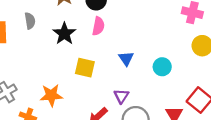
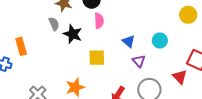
gray semicircle: (30, 21) -> (54, 24), moved
purple triangle: (121, 96) -> (139, 61), moved

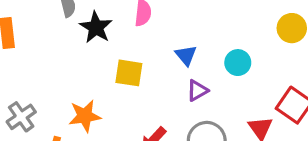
purple triangle: (139, 61) -> (197, 91), turned 32

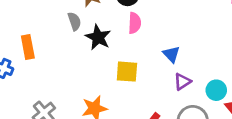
cyan circle: (238, 63) -> (216, 90), moved

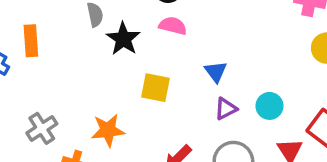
pink semicircle: (135, 23) -> (173, 26), turned -85
cyan circle: (216, 90) -> (270, 106), moved

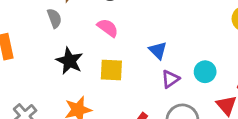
pink semicircle: (173, 26) -> (108, 28), moved, turned 30
black star: (123, 39) -> (69, 61), moved

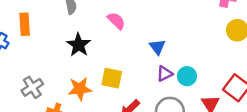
yellow square: (111, 70) -> (112, 78), moved
cyan circle: (205, 72) -> (187, 76), moved

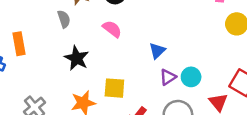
blue triangle: (157, 47) -> (157, 51), turned 30

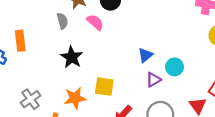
pink semicircle: (112, 29) -> (95, 22), moved
cyan circle: (191, 77) -> (175, 67), moved

